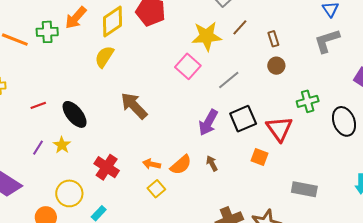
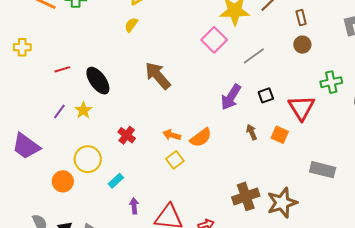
yellow semicircle: (104, 57) -> (131, 25), size x0.7
black square: (243, 119) -> (266, 95), size x0.6
brown arrow: (212, 163) -> (252, 132), moved
red cross: (107, 167) -> (127, 135), size x0.7

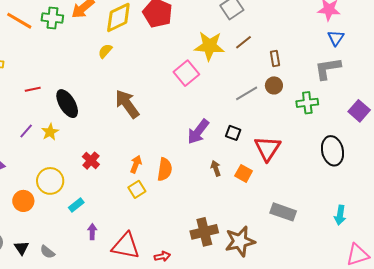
gray line: (254, 56) -> (247, 93), moved
green cross: (331, 82) -> (307, 103), moved
black square: (266, 95) -> (233, 133), turned 35
orange arrow: (172, 135) -> (136, 164), turned 90
orange semicircle: (201, 138) -> (165, 169), turned -50

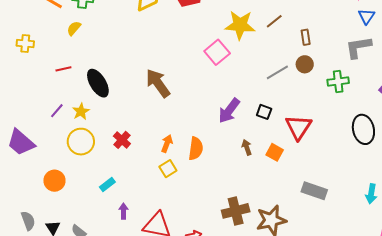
yellow semicircle: (105, 51) -> (74, 28), moved
yellow circle: (50, 181) -> (81, 142), moved

